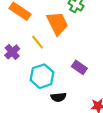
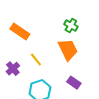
orange trapezoid: (57, 23) -> (68, 50), moved

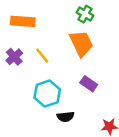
orange rectangle: (20, 32) -> (23, 21), turned -30
purple cross: (13, 69) -> (14, 57), moved

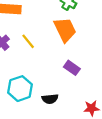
cyan hexagon: (47, 93) -> (20, 89), moved

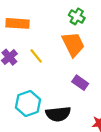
black semicircle: (50, 99) -> (58, 114), size x1.5

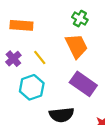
purple rectangle: (80, 83) -> (83, 84), size x1.6
cyan hexagon: (28, 104) -> (32, 87), moved

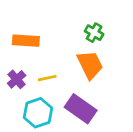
yellow line: (40, 58) -> (47, 78), turned -63
purple rectangle: (83, 84) -> (81, 109), moved

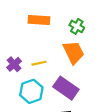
orange rectangle: (26, 41) -> (39, 20), moved

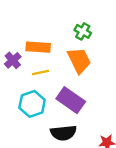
orange rectangle: (39, 20) -> (38, 47), moved
purple cross: (14, 64) -> (13, 60), moved

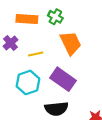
green cross: (83, 31) -> (55, 17), moved
orange rectangle: (38, 47) -> (27, 19), moved

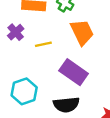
cyan hexagon: (28, 82) -> (24, 91), moved

